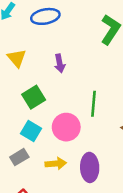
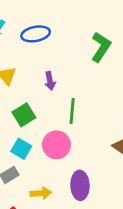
green line: (94, 104) -> (72, 111), moved
yellow arrow: (56, 164) -> (41, 193), moved

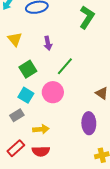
green line: (72, 111) -> (65, 66), turned 36
purple ellipse: (80, 185) -> (89, 123), moved

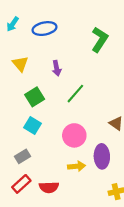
pink circle: (53, 92) -> (74, 135), moved
gray rectangle: (17, 115) -> (22, 156), moved
yellow arrow: (41, 129) -> (76, 166), moved

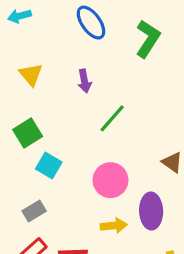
cyan arrow: (13, 24) -> (20, 16), turned 40
blue ellipse: (45, 29) -> (91, 23), moved, turned 65
green square: (35, 97) -> (28, 133), moved

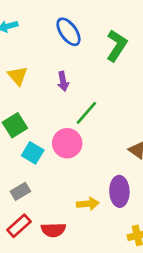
pink circle: (110, 180) -> (67, 143), moved

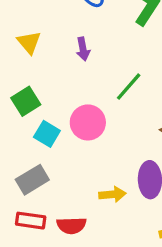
green line: (86, 113) -> (129, 87), moved
gray rectangle: (20, 191) -> (32, 180), size x1.4
red rectangle: (19, 226) -> (31, 221), turned 50

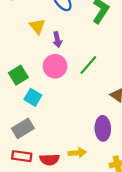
yellow triangle: (29, 42) -> (37, 26), moved
pink circle: (88, 122) -> (55, 66), moved
yellow arrow: (112, 194) -> (77, 153), moved

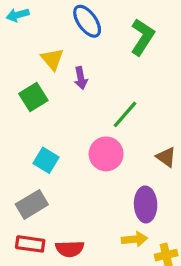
pink circle: (55, 66) -> (106, 154), moved
green square: (18, 75) -> (33, 97), moved
yellow arrow: (77, 153) -> (135, 239), moved

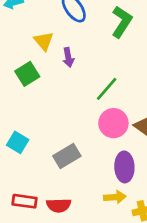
pink circle: (106, 154) -> (113, 123), moved
cyan square: (46, 160) -> (18, 142), moved
gray rectangle: (32, 204) -> (67, 156), moved

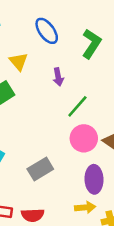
purple arrow: (68, 57) -> (58, 77), moved

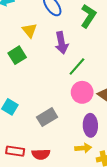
purple arrow: (58, 77) -> (61, 43), size x1.5

